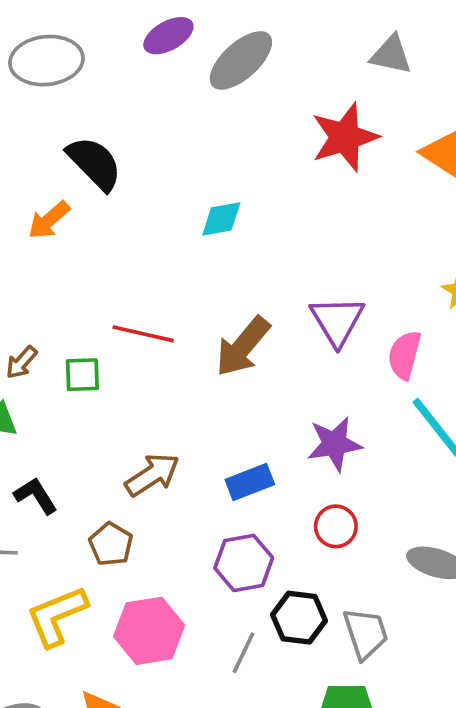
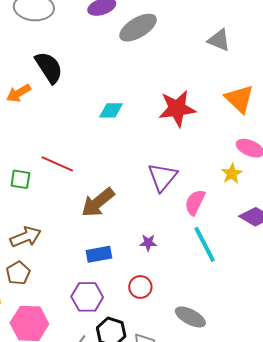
red star: (345, 137) -> (177, 109), moved
brown arrow: (243, 347) -> (98, 202), moved
purple star: (335, 444) -> (148, 243), size x0.6
brown arrow: (152, 475) -> (26, 237), moved

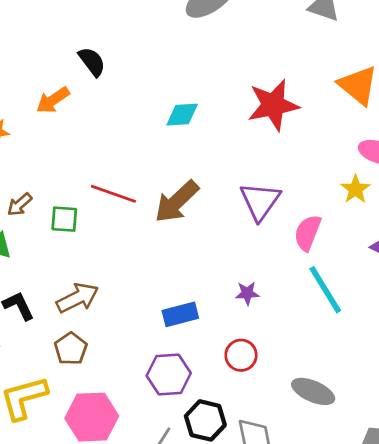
black semicircle: (49, 67) -> (92, 62), size x0.7
brown arrow: (98, 202) -> (177, 202), moved

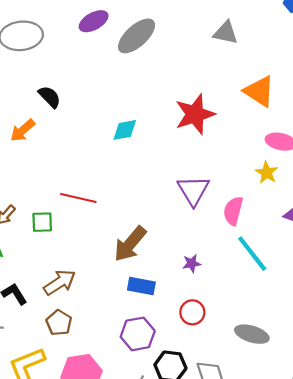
brown arrow: (177, 202) -> (130, 244), moved
blue rectangle: (180, 314) -> (141, 286), turned 32

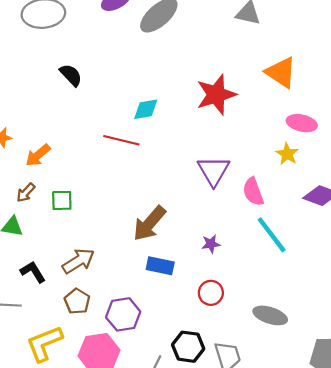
orange arrow: (23, 130) -> (38, 155), moved
red line: (78, 198) -> (121, 140), moved
pink semicircle: (233, 211) -> (253, 192), turned -36
purple hexagon: (138, 334) -> (123, 314), moved

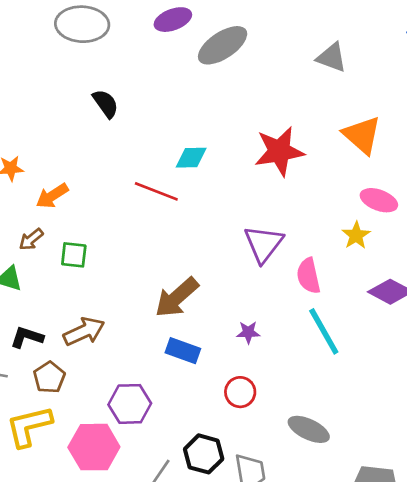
black L-shape: (33, 272) -> (27, 337), turned -48
brown pentagon: (77, 301) -> (49, 377), moved

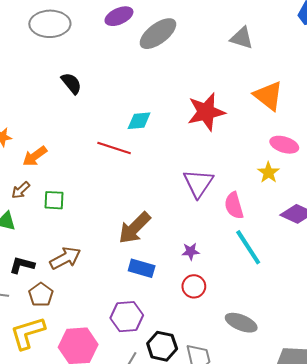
red circle: (240, 392) -> (194, 286), moved
purple hexagon: (130, 404) -> (127, 317), moved

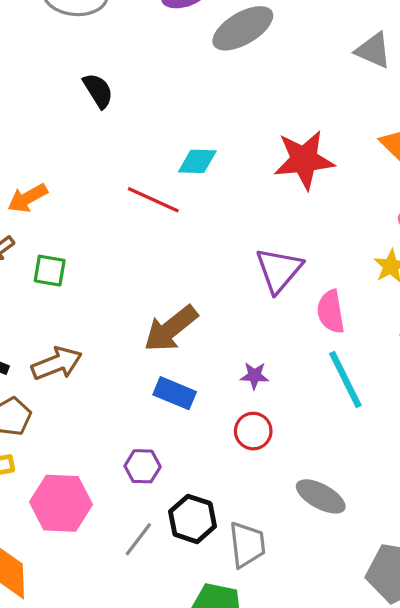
purple hexagon: (127, 317) -> (143, 466), size x0.7

